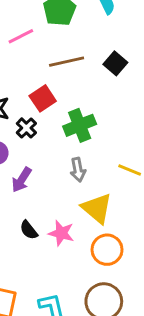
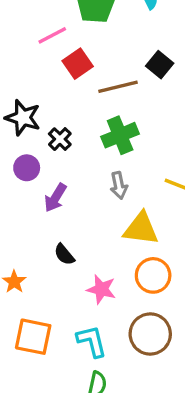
brown line: (67, 62) -> (118, 87), moved
red square: (43, 98) -> (78, 64), moved
yellow triangle: (97, 208) -> (141, 229), turned -32
pink star: (61, 233) -> (101, 289), moved

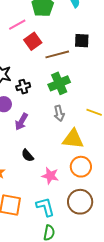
black square: (160, 65) -> (82, 41), turned -35
black cross: (60, 139) -> (23, 87), turned 32

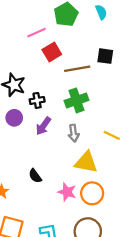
purple arrow: (21, 122) -> (43, 126), moved
pink star: (50, 176) -> (67, 192), moved

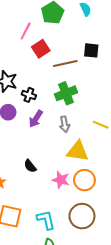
pink line: (36, 33) -> (26, 31), turned -36
black cross: (37, 100) -> (29, 95), turned 32

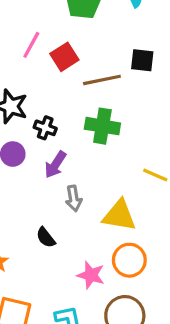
pink line: (26, 31) -> (31, 45), moved
green cross: (66, 93) -> (102, 126), turned 30
gray arrow: (65, 124) -> (74, 198), moved
pink star: (61, 180) -> (91, 275), moved

